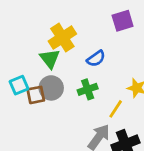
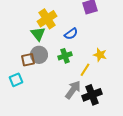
cyan square: (19, 85) -> (16, 80), moved

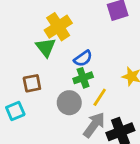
blue semicircle: (71, 34) -> (83, 58), moved
gray circle: (39, 55) -> (69, 103), moved
yellow line: (85, 70) -> (100, 97), moved

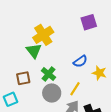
blue semicircle: (83, 58) -> (80, 61), moved
green cross: (83, 78) -> (49, 74), moved, turned -32

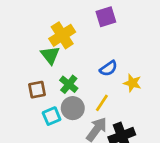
purple square: (89, 22) -> (106, 17), moved
cyan square: (11, 99) -> (52, 116), moved

